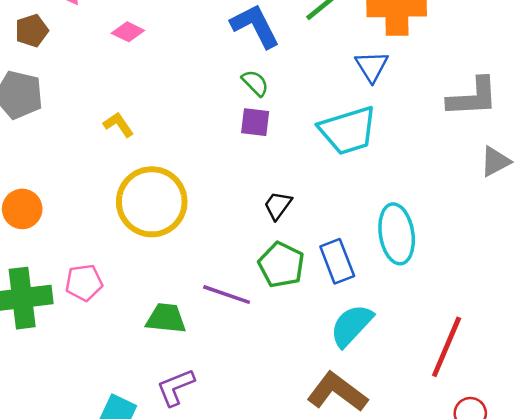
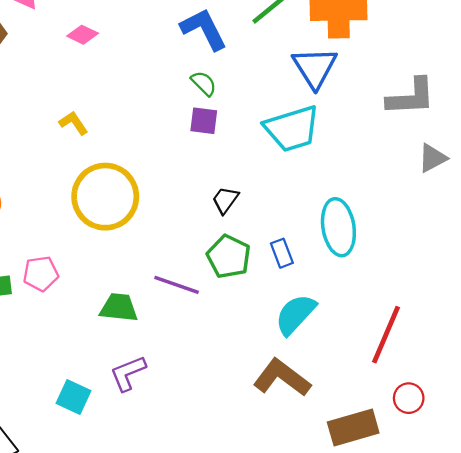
blue triangle: (372, 66) -> (315, 68), size x1.4
blue rectangle: (337, 261) -> (282, 253), size x0.7

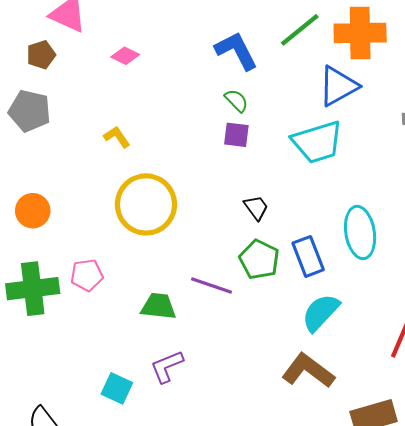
blue triangle: (315, 68) -> (338, 86), turned 33
black trapezoid: (225, 200) -> (256, 208), turned 108
blue rectangle: (282, 253) -> (308, 256), size x1.5

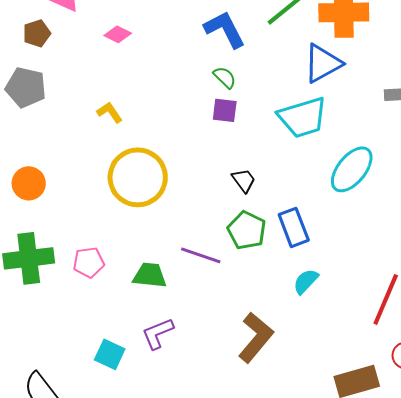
cyan ellipse: (360, 232) -> (352, 169), moved, turned 48
pink pentagon: (87, 275) -> (89, 262), moved
cyan semicircle: (321, 313) -> (306, 281), size x0.7
brown L-shape: (308, 371) -> (256, 337), moved, turned 93

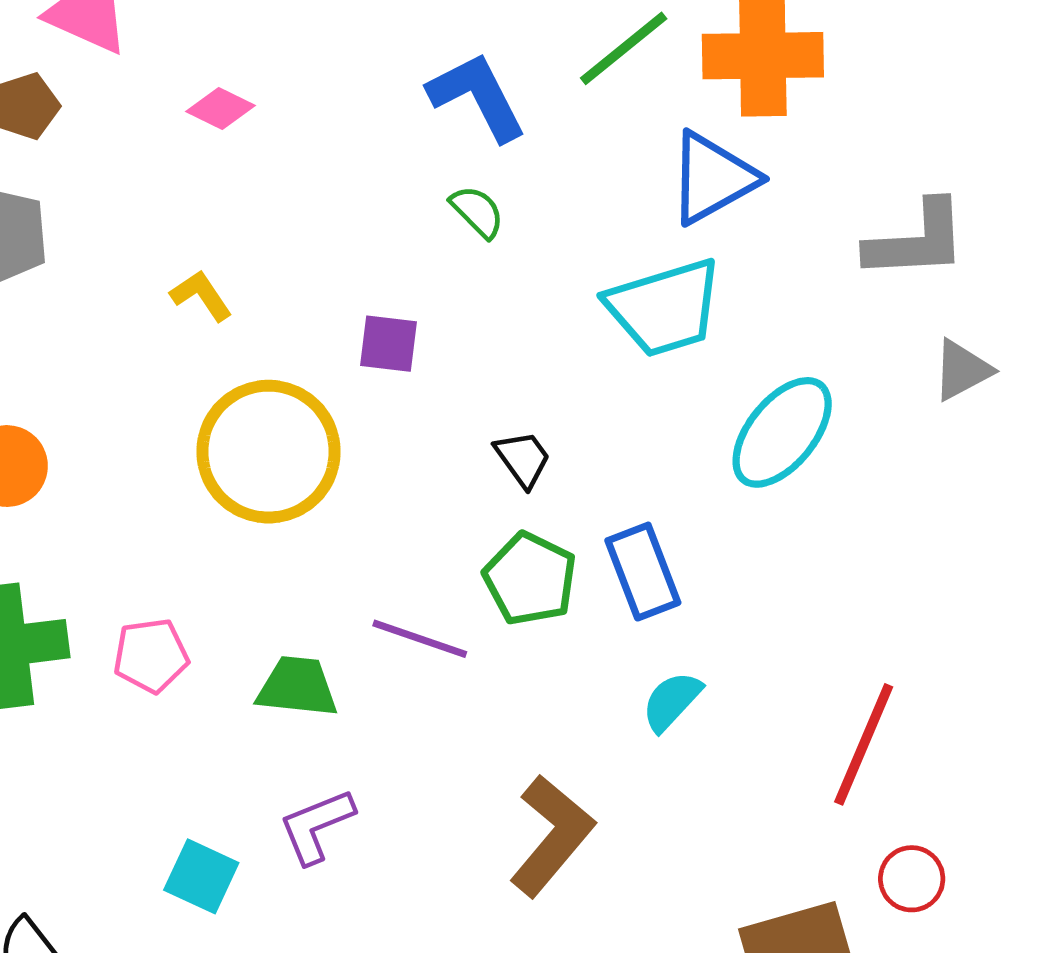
purple square: (225, 110) -> (388, 344), moved

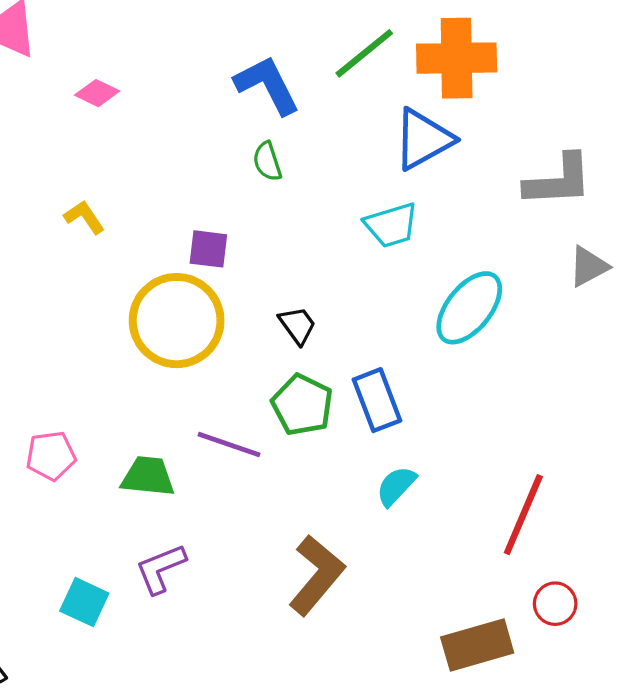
green semicircle: (477, 212) -> (267, 161), turned -153
cyan trapezoid: (664, 308) -> (391, 225), size x0.7
yellow circle: (269, 452) -> (177, 321), moved

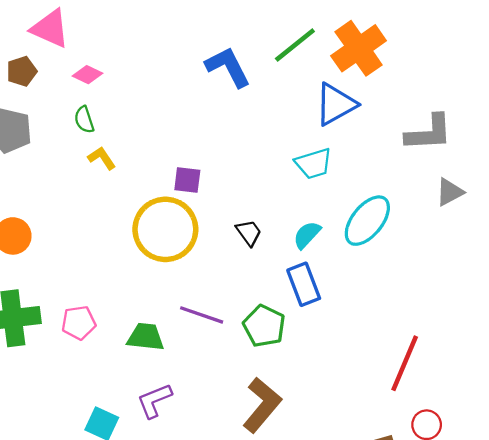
orange cross: (457, 58) -> (359, 48), turned -34
pink diamond: (97, 93) -> (87, 75), moved
green semicircle: (267, 161) -> (84, 120), moved
green pentagon: (302, 405) -> (264, 326), moved
cyan semicircle: (396, 486) -> (307, 235), moved

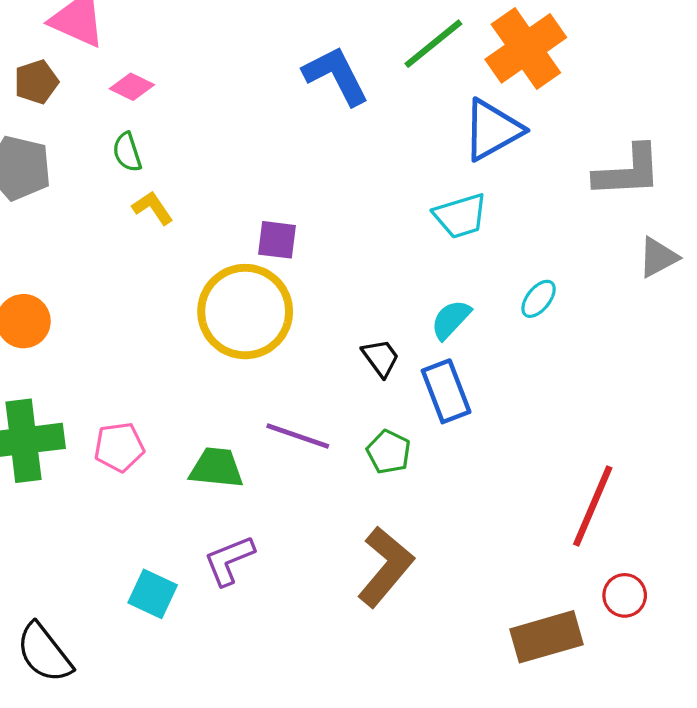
cyan ellipse: (367, 221) -> (539, 299), size x0.5
black trapezoid: (249, 233) -> (381, 358), moved
green pentagon: (264, 326) -> (389, 452), size x0.7

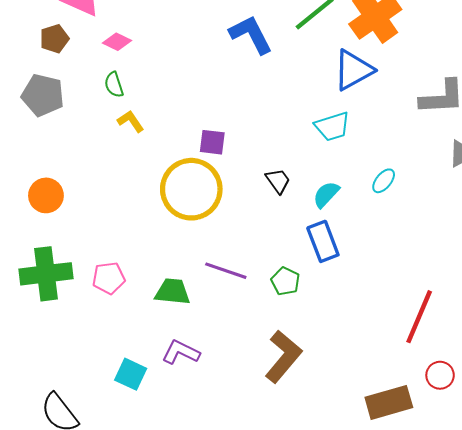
black trapezoid: (381, 358) -> (278, 181), moved
purple L-shape: (229, 560) -> (181, 352), turned 48

